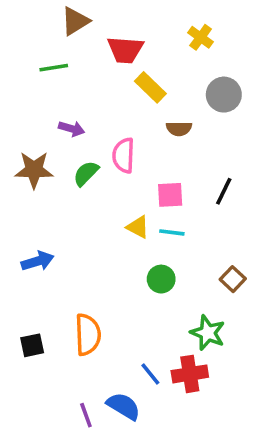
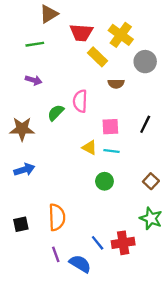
yellow cross: (201, 37) -> (121, 35), moved, size x1.5
purple arrow: (72, 129) -> (34, 80), moved
brown star: (34, 170) -> (22, 129), moved
green star: (208, 333) -> (151, 218), moved
purple line: (86, 415) -> (56, 254), moved

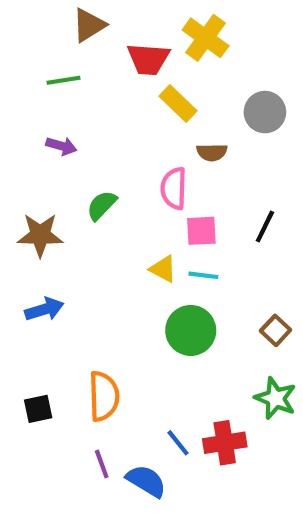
yellow cross: (121, 35) -> (206, 38), moved
pink semicircle: (80, 101) -> (174, 188), moved
green circle: (104, 181) -> (191, 330), size x1.5

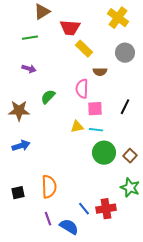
yellow cross: (206, 38) -> (118, 18), moved
yellow triangle: (163, 269) -> (77, 127), turned -40
green circle: (191, 330) -> (104, 153), moved

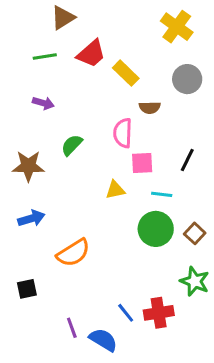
red trapezoid: (70, 28) -> (91, 54), moved, turned -45
cyan line: (96, 130) -> (162, 194), moved
orange semicircle: (49, 187) -> (73, 253), moved, turned 60

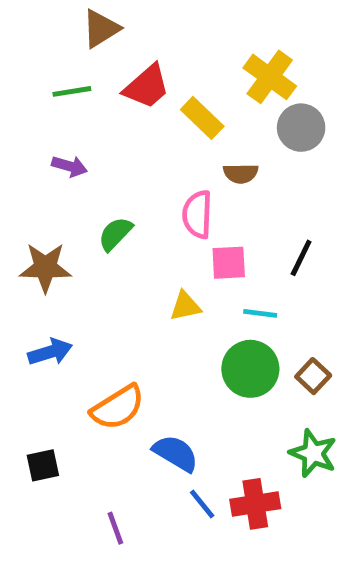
yellow cross: (177, 27) -> (270, 77), moved
blue semicircle: (103, 340) -> (176, 453), moved

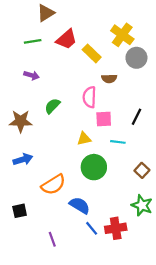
green circle: (250, 369) -> (94, 167), moved

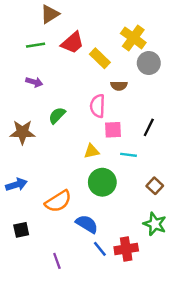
blue arrow: (23, 159) -> (16, 185), moved

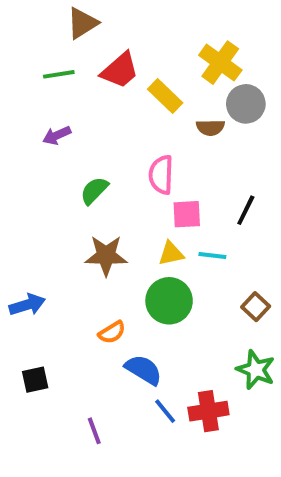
purple arrow: (34, 82) -> (57, 135), turned 140
brown semicircle: (119, 86) -> (210, 128), moved
brown star: (22, 132) -> (106, 256), moved
yellow triangle: (92, 151) -> (171, 254), moved
orange semicircle: (58, 201) -> (112, 332), moved, size x0.6

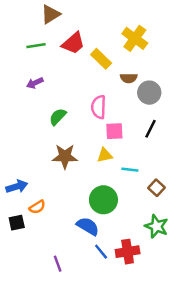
gray circle: (246, 104) -> (149, 93), moved
cyan line: (212, 256) -> (130, 170), moved
green circle: (169, 301) -> (103, 200), moved
orange semicircle: (112, 332) -> (37, 207), moved
black square: (35, 380) -> (17, 223), moved

